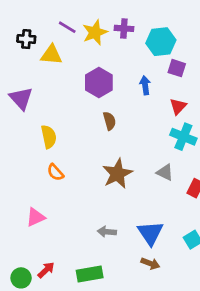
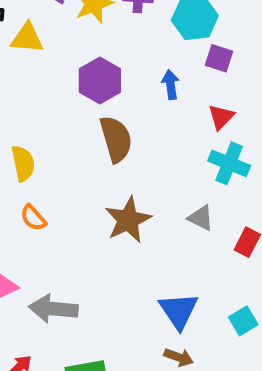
brown semicircle: (109, 121) -> (116, 139), size x1.6
gray arrow: (107, 232) -> (53, 309), moved, size x1.6

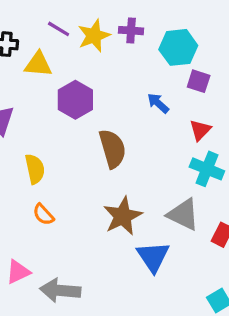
purple hexagon: (100, 81) -> (75, 100), moved
blue arrow: (171, 85) -> (158, 103), turned -40
gray triangle: (201, 218) -> (183, 214), size x1.5
blue triangle: (179, 311) -> (153, 257), moved

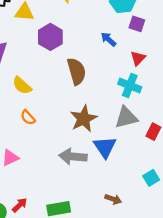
yellow semicircle: (35, 169) -> (22, 85), turned 144
cyan cross: (207, 169) -> (130, 85), moved
gray triangle: (183, 214) -> (126, 117), turned -40
gray arrow: (60, 290) -> (73, 157), moved

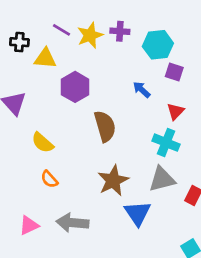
gray arrow: (73, 157) -> (72, 223), moved

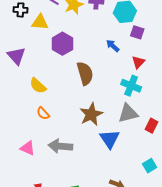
pink triangle: (29, 225) -> (28, 148), turned 49

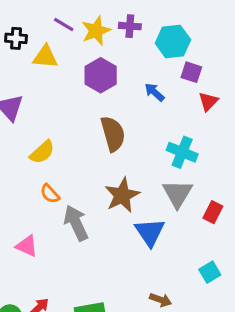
purple hexagon: (62, 44) -> (101, 75), moved
red triangle: (138, 62) -> (208, 101), moved
yellow semicircle: (38, 86) -> (42, 152), turned -84
gray triangle: (128, 113) -> (178, 194), turned -45
gray arrow: (60, 146) -> (76, 223), moved, turned 60

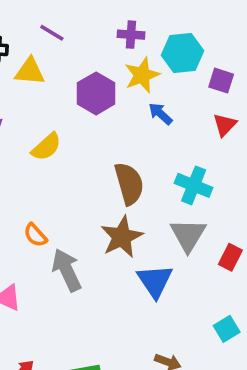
yellow star: (96, 31) -> (142, 75), moved
purple square: (191, 72) -> (221, 81), moved
brown semicircle: (113, 134) -> (129, 184), moved
yellow semicircle: (42, 152) -> (46, 147), moved

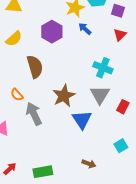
purple hexagon: (96, 93) -> (52, 32), moved
yellow semicircle: (46, 147) -> (14, 39), moved
brown semicircle: (129, 184) -> (35, 67), moved

